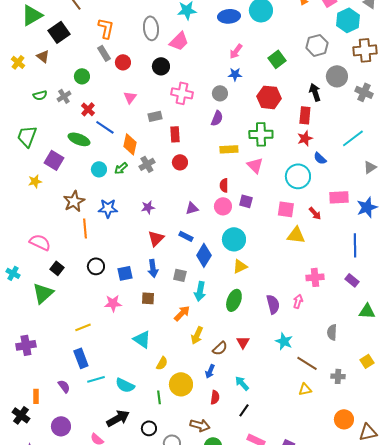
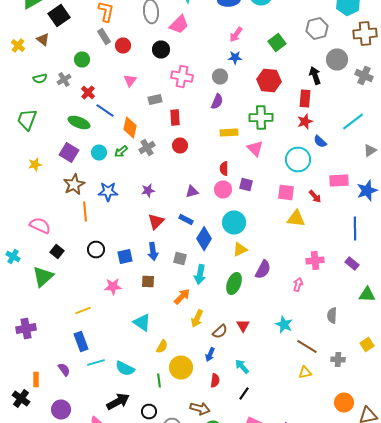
purple square: (54, 160) -> (69, 152), moved
purple semicircle: (273, 304) -> (263, 270), moved, turned 42

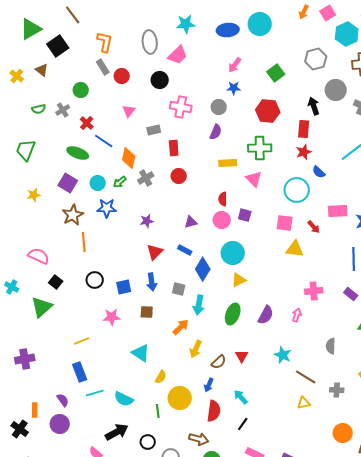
blue star: (108, 192) -> (107, 208), moved
purple semicircle: (263, 270) -> (266, 315), moved
red semicircle: (215, 380) -> (214, 411), size x1.5
purple circle: (61, 410) -> (60, 424), moved

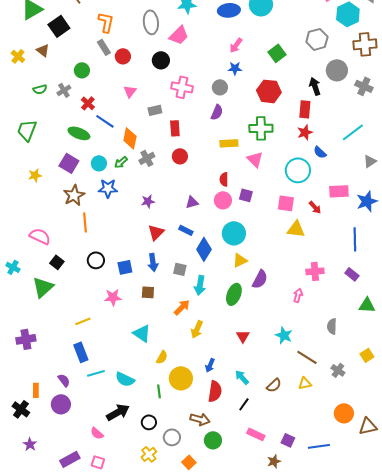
purple semicircle: (266, 315) -> (260, 279), moved
brown semicircle: (219, 362) -> (274, 385), moved
gray cross: (337, 390) -> (338, 370), turned 32

